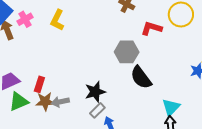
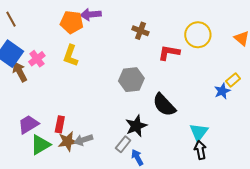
gray hexagon: (127, 52) -> (131, 80), moved
black star: (95, 92) -> (136, 126), moved

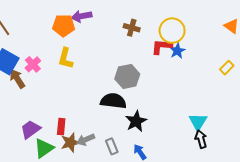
yellow circle: (198, 35) -> (172, 31), moved
blue star: (222, 91) -> (177, 51), moved
black semicircle: (164, 105) -> (113, 101), moved, turned 145
gray rectangle: (123, 144) -> (112, 146), moved, turned -56

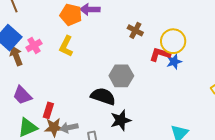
purple trapezoid: (30, 129) -> (22, 95), moved, turned -110

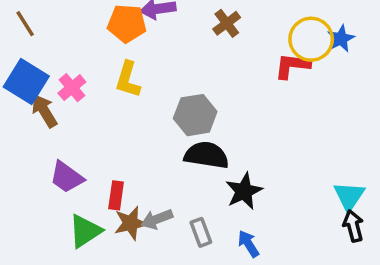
brown cross: (135, 30) -> (227, 23), moved, turned 35
blue star: (174, 62) -> (341, 39), moved
gray hexagon: (121, 76) -> (195, 115), moved

